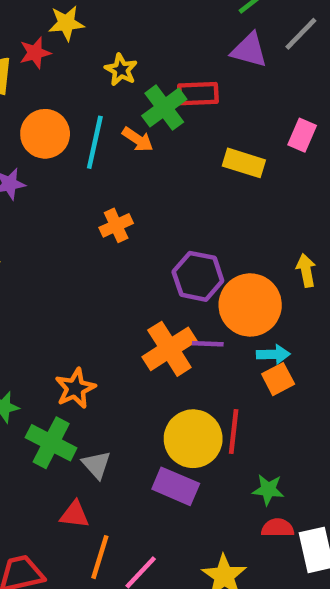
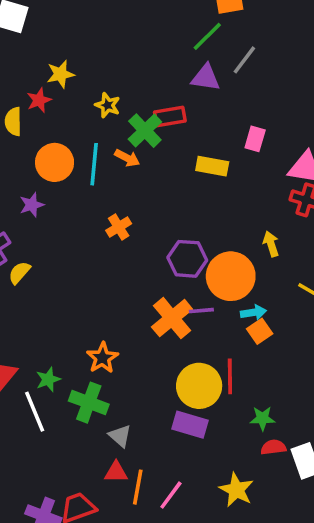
gray triangle: (96, 465) -> (120, 436), moved
red triangle: (75, 515) -> (116, 472), moved

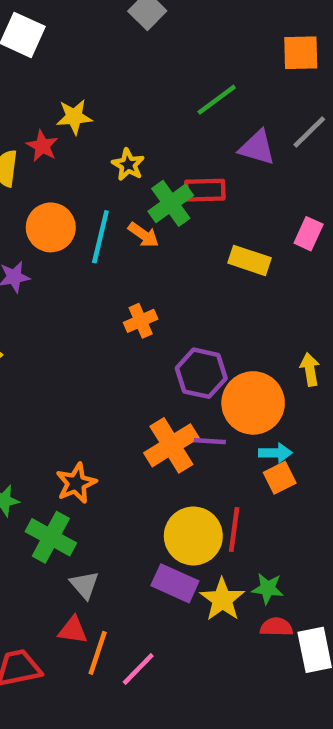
green line: (207, 36) -> (217, 100), moved
red star: (39, 100) -> (42, 146), turned -30
orange cross: (119, 227) -> (141, 321), moved
yellow star: (236, 490) -> (222, 599), moved

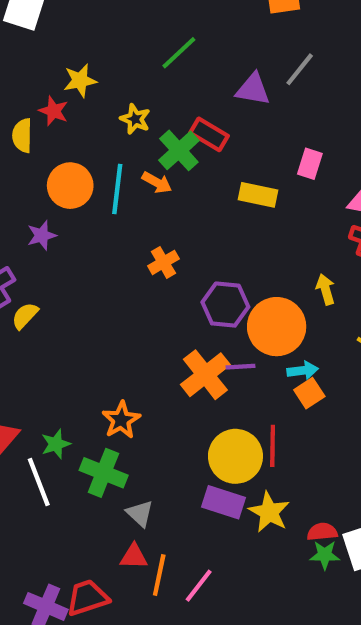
green line: (217, 100) -> (179, 53), moved
red rectangle: (205, 190) -> (209, 134), turned 39
green star: (268, 589) -> (325, 555), moved

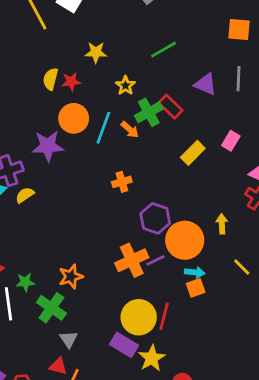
gray line: (300, 69) -> (239, 79), turned -50
red star: (54, 111) -> (71, 82), moved, turned 30
yellow rectangle: (258, 195) -> (193, 153), turned -70
purple star: (42, 235) -> (48, 146), size x1.6
purple line: (241, 367) -> (156, 260), turned -36

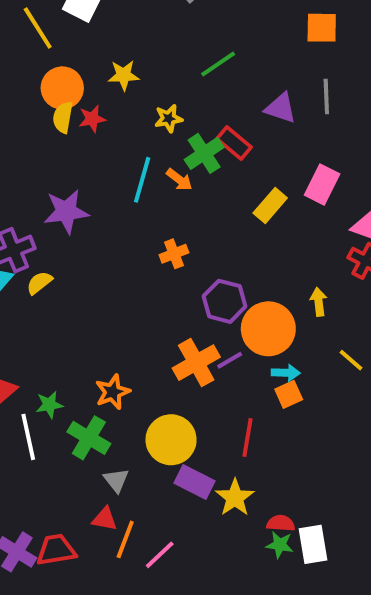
yellow star: (125, 86) -> (169, 118), turned 30
orange circle: (74, 118) -> (62, 88), moved
pink rectangle: (231, 141) -> (322, 184), size x1.4
yellow circle: (139, 317) -> (171, 440), moved

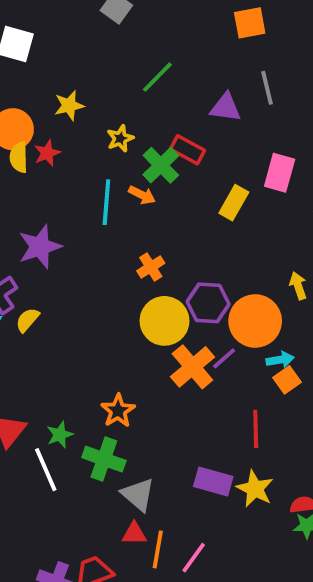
yellow circle: (171, 440) -> (164, 321), moved
gray triangle: (116, 480) -> (138, 494), size x1.4

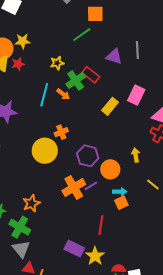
orange square: (250, 23) -> (95, 14), moved
yellow star: (69, 106) -> (23, 41), moved
yellow circle: (164, 321) -> (45, 151), moved
orange circle: (255, 321) -> (110, 169), size x0.7
gray triangle: (138, 494) -> (21, 249), moved

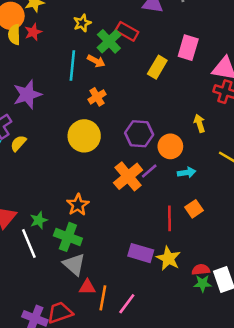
orange cross: (61, 132) -> (97, 97), moved
orange square: (121, 203) -> (194, 209), moved

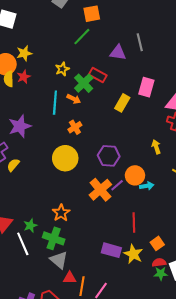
orange circle: (170, 146) -> (135, 175), moved
orange square: (194, 209) -> (157, 243), moved

